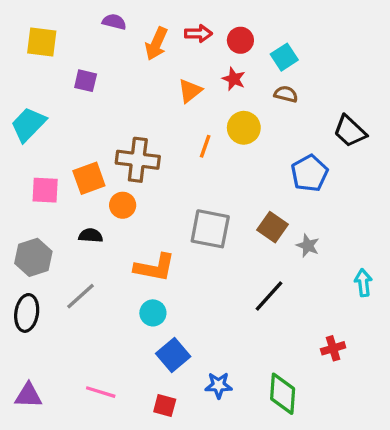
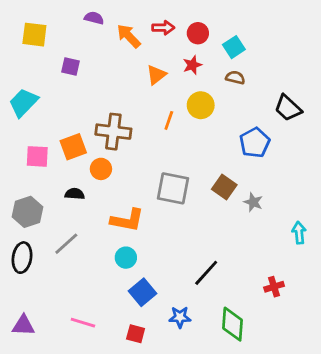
orange arrow: (156, 44) -> (129, 36), turned 112
red star: (234, 79) -> (192, 65), turned 30
black line: (269, 296) -> (206, 273), moved

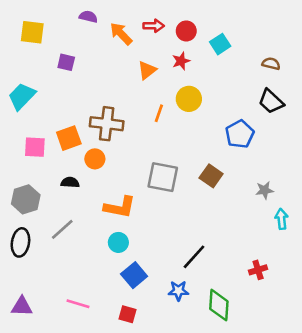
brown semicircle: (235, 78) -> (271, 64), moved
gray star: (253, 202) -> (265, 190), moved, turned -30
blue star: (180, 317) -> (178, 291), moved

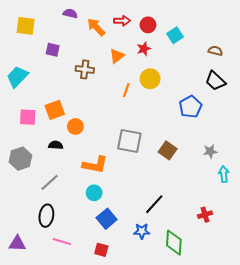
brown cross: (107, 124) -> (85, 69), moved, size x0.7
brown square: (211, 176) -> (168, 150), moved
black ellipse: (20, 242) -> (46, 216), moved

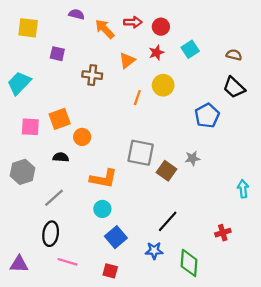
cyan square: (175, 35) -> (190, 49), moved
brown square: (168, 150) -> (167, 171), moved
gray star: (210, 151) -> (192, 158), moved

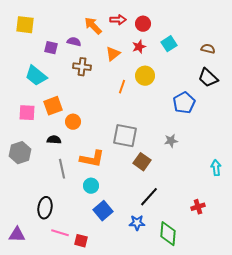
purple semicircle: (76, 14) -> (74, 42), moved
cyan trapezoid: (19, 83) -> (36, 76), moved, turned -95
brown square: (167, 171) -> (142, 162), moved
gray line: (54, 198) -> (62, 169), moved, turned -60
red square: (110, 271) -> (81, 241), moved

